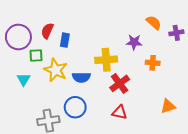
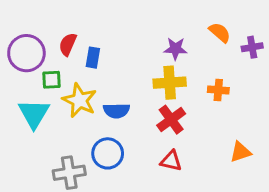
purple star: (134, 42) -> (175, 49), moved
yellow cross: (106, 60) -> (170, 83), moved
cyan triangle: (24, 79) -> (34, 114), size x1.6

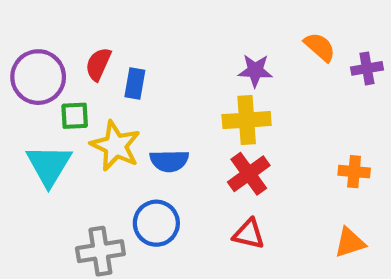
orange cross: (218, 90) -> (354, 172), moved
orange triangle: (240, 152) -> (350, 243), moved

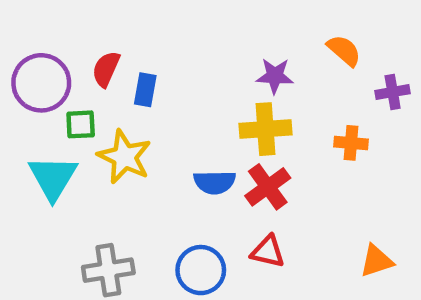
purple cross: (367, 68) -> (393, 92), moved
blue semicircle: (169, 161) -> (215, 182), moved
orange cross: (354, 172) -> (351, 143), moved
blue circle: (156, 223) -> (201, 270), moved

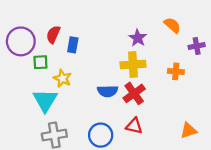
purple star: (275, 76) -> (138, 38), turned 30
yellow star: (124, 157) -> (62, 78), size x0.7
cyan triangle: (53, 178) -> (45, 100), moved

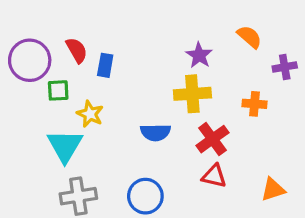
red semicircle: (53, 34) -> (77, 50), turned 126
red cross: (134, 93) -> (213, 139), moved
red triangle: (134, 126) -> (214, 176), moved

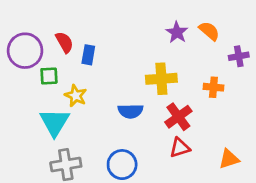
purple star: (199, 55) -> (177, 32), moved
red triangle: (214, 176) -> (180, 148), turned -30

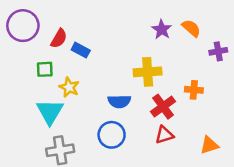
red semicircle: (64, 42) -> (59, 38), turned 60
purple circle: (25, 51) -> (23, 26), moved
blue rectangle: (88, 55) -> (81, 50), turned -72
orange cross: (213, 87) -> (194, 90), moved
blue circle: (122, 165) -> (112, 135), moved

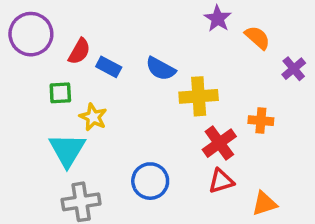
purple star: (162, 29) -> (218, 19), moved
purple cross: (218, 51) -> (294, 69), turned -30
blue semicircle: (119, 101) -> (161, 69), moved, turned 30
orange triangle: (209, 145) -> (264, 204), moved

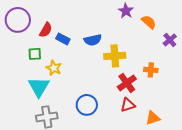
blue semicircle: (161, 69) -> (93, 40), turned -42

